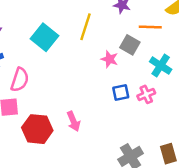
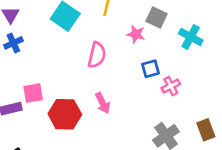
pink semicircle: (20, 80) -> (97, 55), moved
pink cross: (146, 94) -> (171, 86), moved

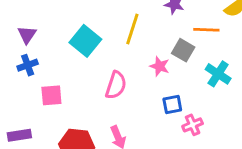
pink square: (33, 93) -> (51, 95), moved

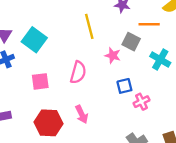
yellow line: (132, 29) -> (89, 26), turned -30
cyan square: (85, 41) -> (34, 40), moved
pink square: (51, 95) -> (40, 81), moved

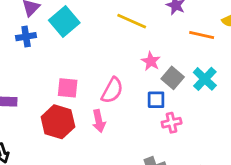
yellow line: (89, 26) -> (132, 21), turned -65
gray square: (131, 42) -> (173, 78), moved
pink semicircle: (78, 72) -> (112, 90), moved
pink square: (40, 81) -> (68, 88), moved

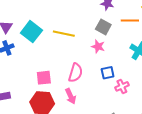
yellow line: (132, 21) -> (64, 34), moved
gray square: (173, 78) -> (103, 27), moved

